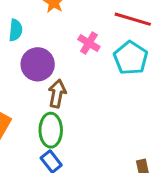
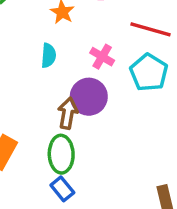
cyan semicircle: (16, 30) -> (48, 56), moved
purple circle: (38, 64) -> (89, 97), moved

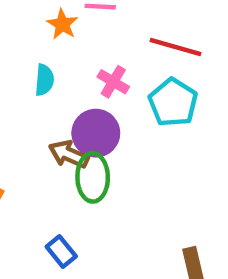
brown arrow: (68, 113) -> (69, 154), turned -76
green ellipse: (61, 154) -> (93, 177), moved

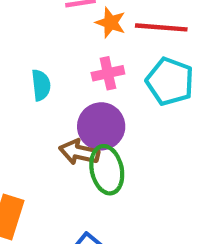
orange star: (62, 24) -> (111, 23), moved
pink cross: (113, 82) -> (108, 73), turned -32

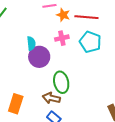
purple circle: (101, 126) -> (39, 57), moved
brown arrow: (79, 152) -> (51, 98), moved

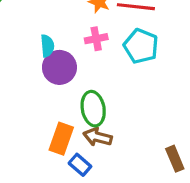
brown arrow: (51, 98) -> (98, 137), moved
orange rectangle: (16, 104) -> (61, 139), moved

